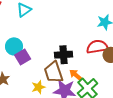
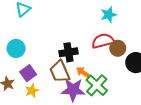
purple square: (23, 57) -> (28, 73), moved
yellow star: (38, 87) -> (32, 91), moved

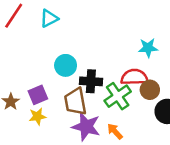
cyan circle: (16, 48) -> (66, 65), moved
orange arrow: (83, 72) -> (115, 131), moved
green cross: (97, 85) -> (118, 96), moved

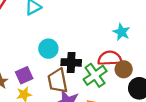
cyan star: (148, 48) -> (122, 32), turned 30

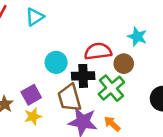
red semicircle: (110, 58) -> (98, 51), moved
brown circle: (124, 69) -> (124, 64), moved

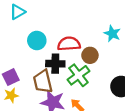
cyan star: (137, 37) -> (112, 34), moved
cyan circle: (56, 62) -> (37, 40), moved

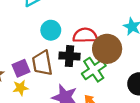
brown circle: (90, 55) -> (107, 49), size x1.6
brown trapezoid: (43, 82) -> (42, 63), moved

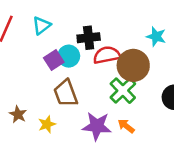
black cross: (69, 56) -> (89, 38), moved
purple square: (21, 68) -> (54, 60), moved

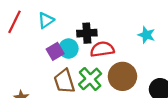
brown circle: (133, 65) -> (122, 76), moved
green cross: (123, 91) -> (90, 79), moved

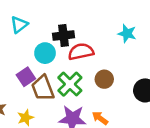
purple square: (55, 51) -> (26, 77), moved
brown circle: (122, 76) -> (104, 79), size x0.6

